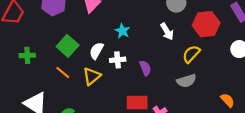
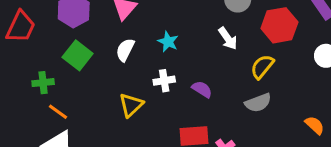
green square: (68, 46) -> (78, 55), moved
white semicircle: (96, 51) -> (125, 50), moved
purple semicircle: (145, 68) -> (202, 89), turned -32
orange line: (63, 73) -> (58, 112), moved

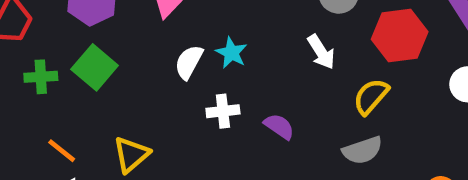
white semicircle: (125, 50) -> (189, 62), moved
green cross: (43, 83) -> (41, 77), moved
yellow triangle: (131, 105) -> (131, 155), moved

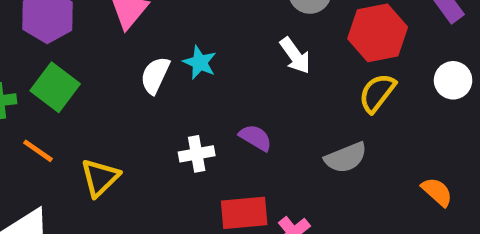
yellow semicircle: (371, 96) -> (377, 93), moved
white cross: (223, 111) -> (197, 154), moved
orange line: (62, 151) -> (38, 151), moved

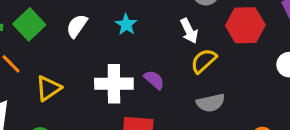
white semicircle: (155, 75) -> (77, 26), moved
yellow semicircle: (377, 93) -> (204, 61), moved
white cross: (197, 154) -> (114, 84), size x1.6

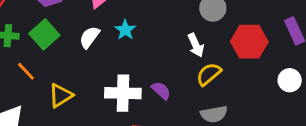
cyan star: (126, 25) -> (125, 30), moved

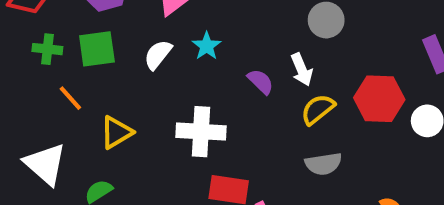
green square: (44, 34) -> (97, 49), turned 32
red hexagon: (249, 42) -> (379, 99), moved
purple semicircle: (161, 91) -> (261, 82), moved

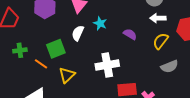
green cross: (47, 49) -> (20, 50), moved
green square: (97, 49) -> (56, 49), moved
white arrow: (302, 70) -> (158, 18), moved, turned 126

